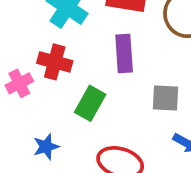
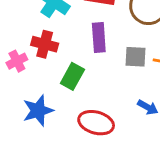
gray square: (166, 98) -> (135, 57), moved
blue star: (46, 147) -> (38, 111), size x1.5

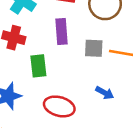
green rectangle: (72, 76) -> (38, 66), turned -35

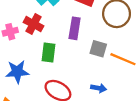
blue arrow: (105, 93) -> (99, 88), turned -32

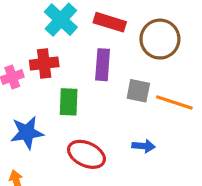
red cross: (34, 24) -> (44, 63), turned -30

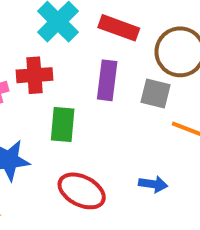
gray square: (138, 91) -> (156, 94), moved

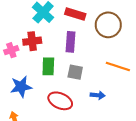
gray square: (156, 94) -> (75, 72), moved

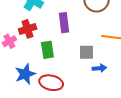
gray square: (75, 72) -> (86, 52), moved
red ellipse: (60, 101) -> (51, 83), moved

